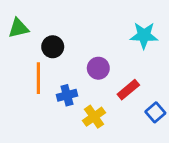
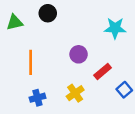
black circle: (53, 47) -> (48, 13), moved
blue cross: (67, 95) -> (37, 98), moved

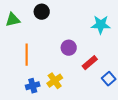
yellow cross: (75, 93) -> (55, 81), moved

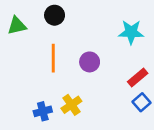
orange line: (27, 55) -> (53, 58), moved
red rectangle: (90, 63) -> (138, 78), moved

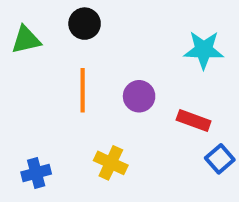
red rectangle: (138, 78) -> (194, 121), moved, turned 60
yellow cross: (71, 105) -> (111, 163), turned -30
blue cross: (43, 111) -> (36, 173), moved

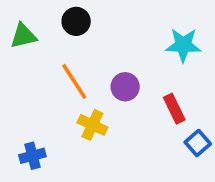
orange line: (83, 90) -> (74, 81), turned -33
red rectangle: (194, 121) -> (174, 109), turned 44
yellow cross: (111, 163) -> (92, 125), moved

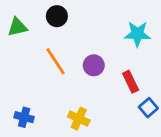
yellow cross: (92, 125) -> (79, 119), moved
blue cross: (32, 156) -> (24, 117), turned 30

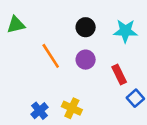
black circle: (57, 16) -> (86, 27), moved
blue cross: (24, 117) -> (39, 111), moved, turned 35

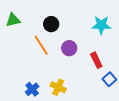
black circle: (86, 27) -> (51, 24), moved

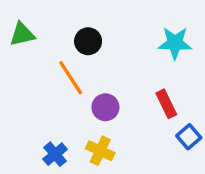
purple circle: (69, 48) -> (105, 107), moved

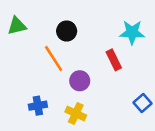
red rectangle: (166, 104) -> (114, 60), moved
blue cross: (55, 154) -> (38, 106), moved, turned 30

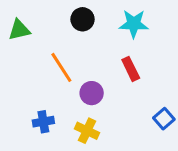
black circle: (67, 31) -> (83, 19), moved
cyan star: (132, 32) -> (134, 24), moved

